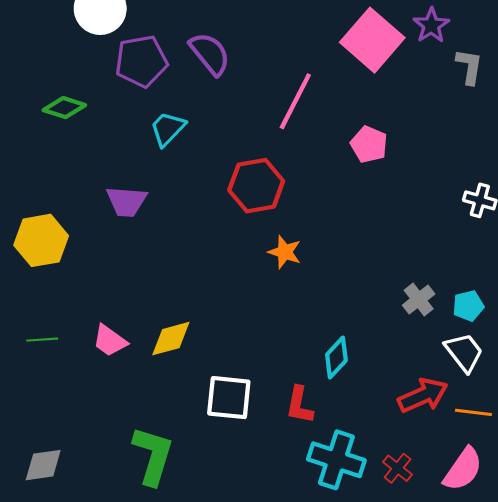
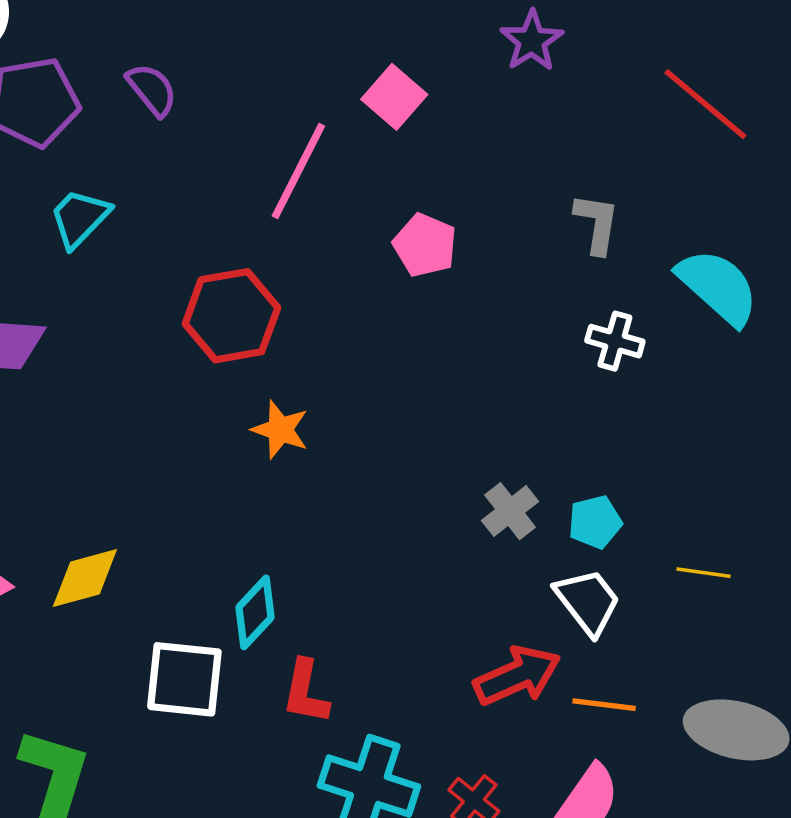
pink square: (372, 40) -> (394, 97), moved, size x0.6
purple semicircle: (210, 54) -> (152, 90), size x0.7
gray L-shape: (469, 66) -> (597, 223), moved
cyan diamond: (336, 358) -> (255, 612), moved

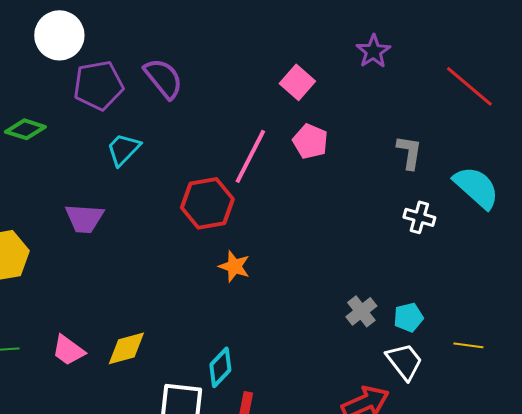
purple semicircle: (152, 90) -> (163, 78), size x1.4
pink line: (298, 171) -> (250, 156), moved
pink pentagon: (425, 245) -> (310, 141), moved

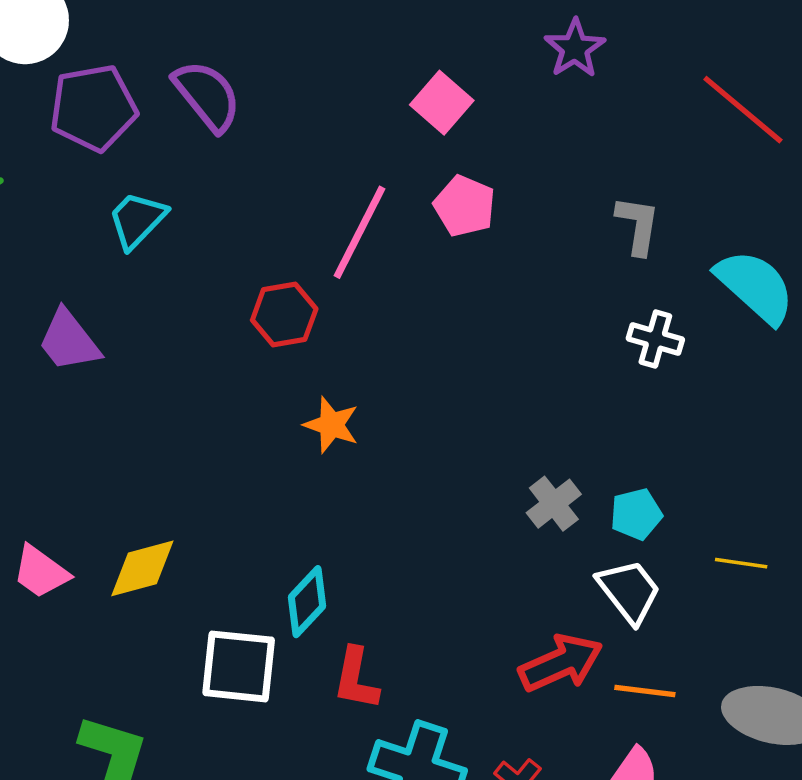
red hexagon: (207, 203) -> (284, 314), size x0.7
purple trapezoid: (84, 218) -> (69, 341), turned 48

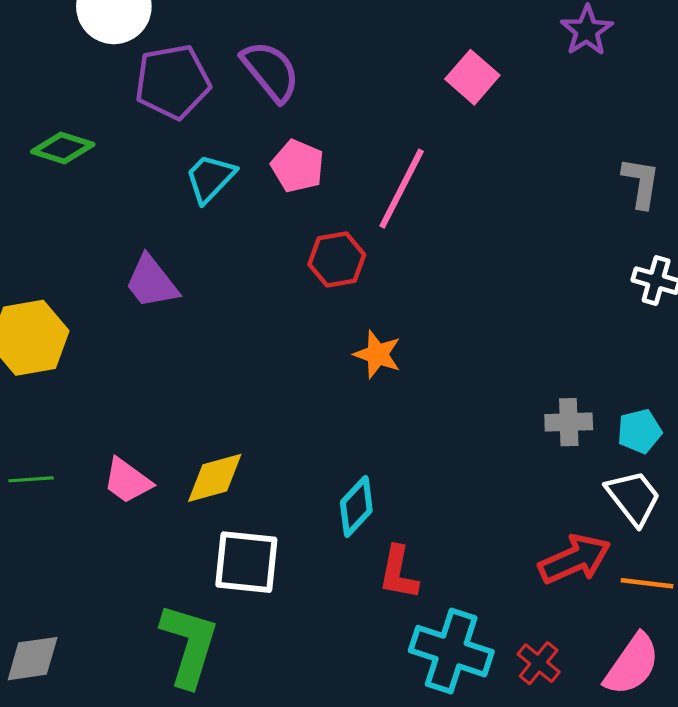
pink pentagon: (465, 206) -> (298, 166), moved
gray cross: (554, 504) -> (569, 422), turned 36
white square: (239, 666) -> (246, 562), moved

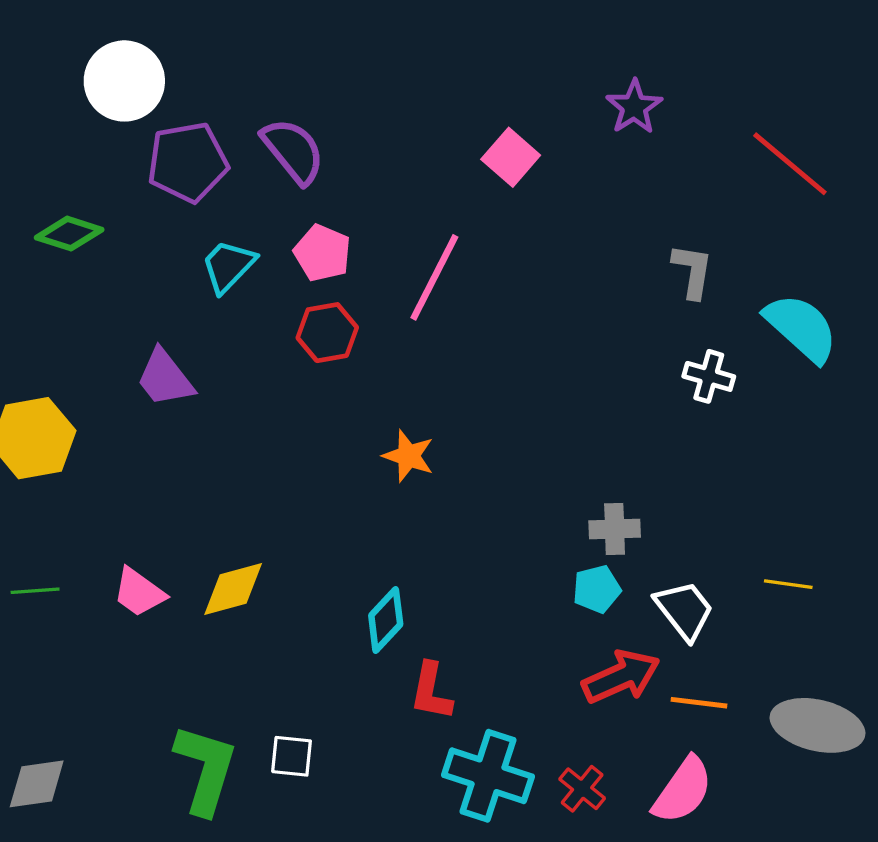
red hexagon: (337, 259) -> (327, 333), moved
cyan pentagon: (639, 431) -> (597, 589), moved
white square: (246, 562) -> (292, 756), moved, size x0.6

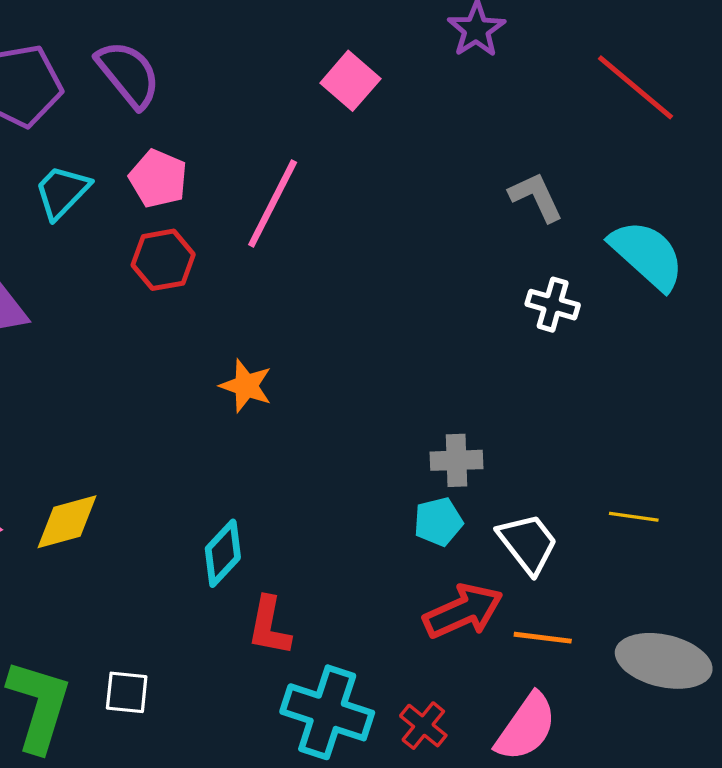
gray L-shape: (693, 271) -> (536, 197), turned -34

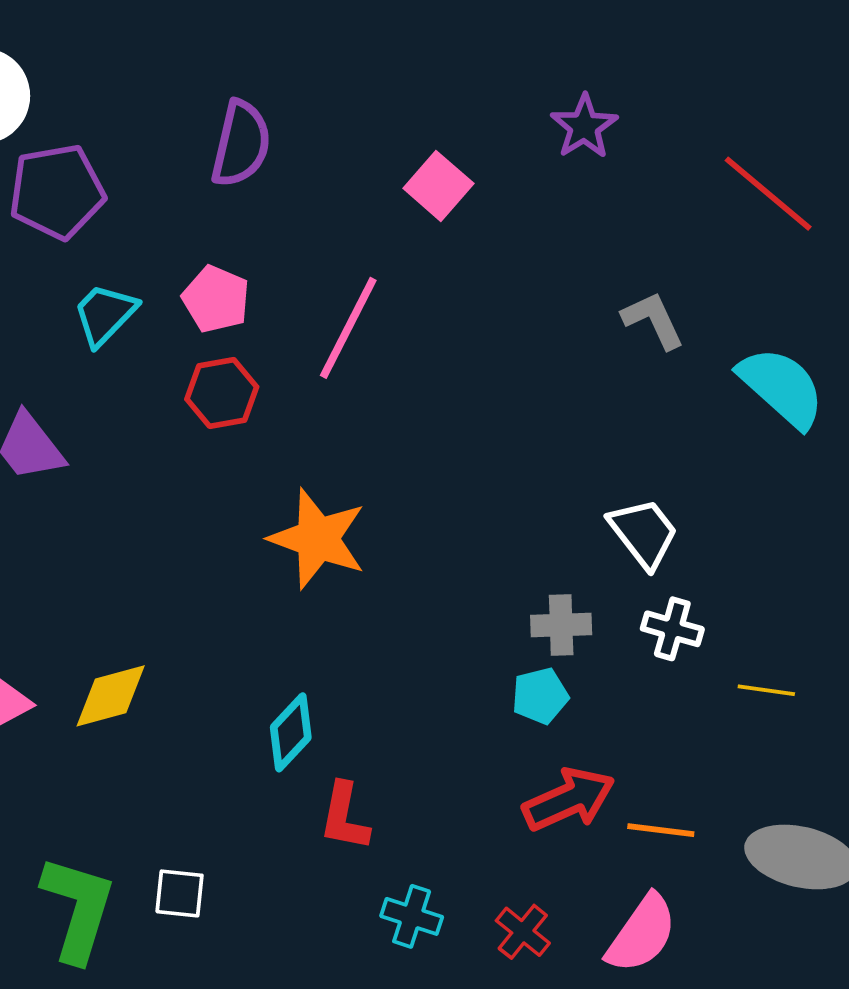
purple semicircle: (128, 74) -> (241, 144), moved, turned 52
white cross: (553, 305) -> (672, 629), moved
orange star: (246, 386) -> (318, 539), size x1.6
white trapezoid: (528, 543) -> (644, 533), moved
cyan cross: (327, 712) -> (412, 916), size x0.6

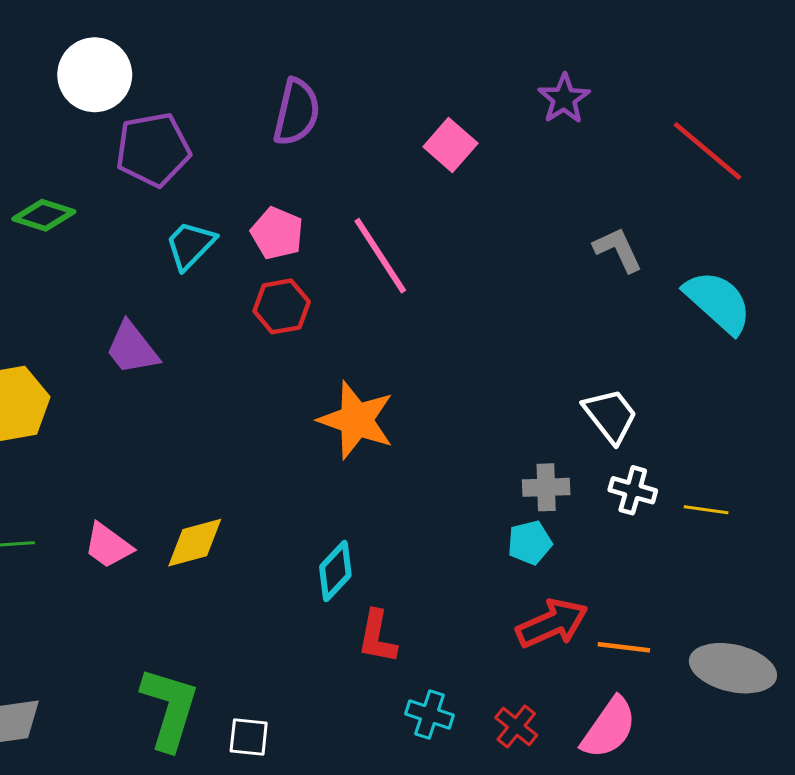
pink line: (348, 328) -> (380, 256), turned -60
yellow line: (766, 690) -> (706, 510), moved
white square: (180, 893) -> (249, 737), moved

